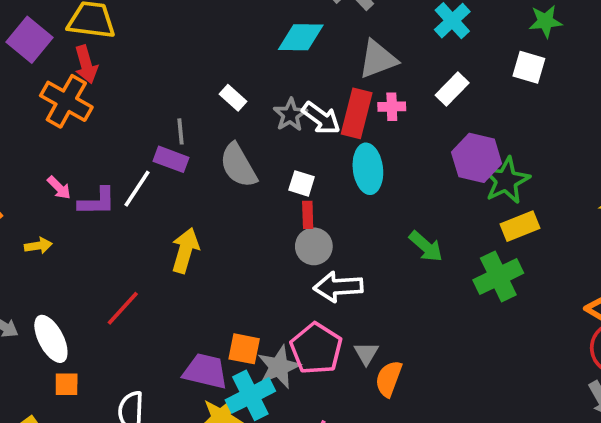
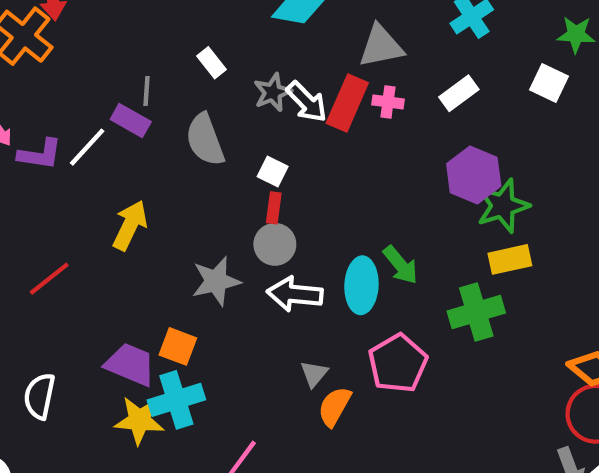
cyan ellipse: (368, 169) -> (361, 285), moved
pink pentagon: (316, 349) -> (398, 363), moved
gray star: (279, 367) -> (216, 281), moved

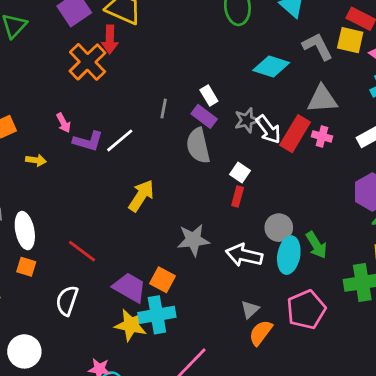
purple rectangle: (131, 120) -> (204, 116), moved
gray circle: (275, 244) -> (279, 228), moved
red line: (49, 279) -> (82, 251), moved, turned 68

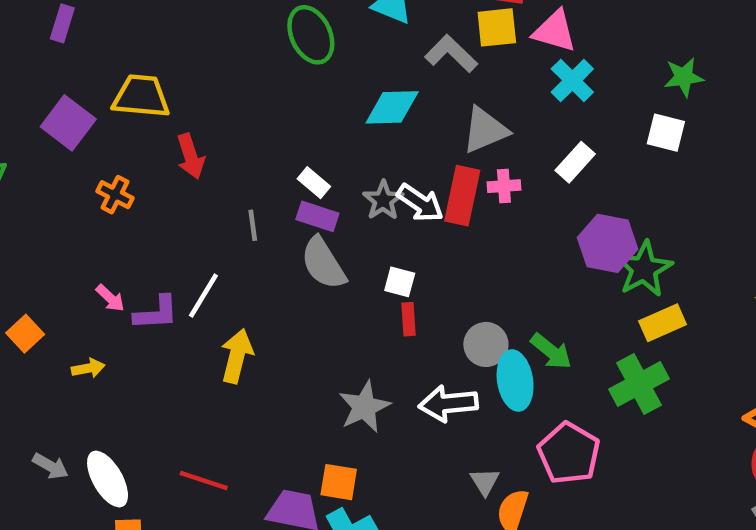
red arrow: (110, 39) -> (191, 156), moved
orange cross: (88, 62) -> (115, 195), size x0.6
yellow arrow: (141, 196) -> (237, 356), moved

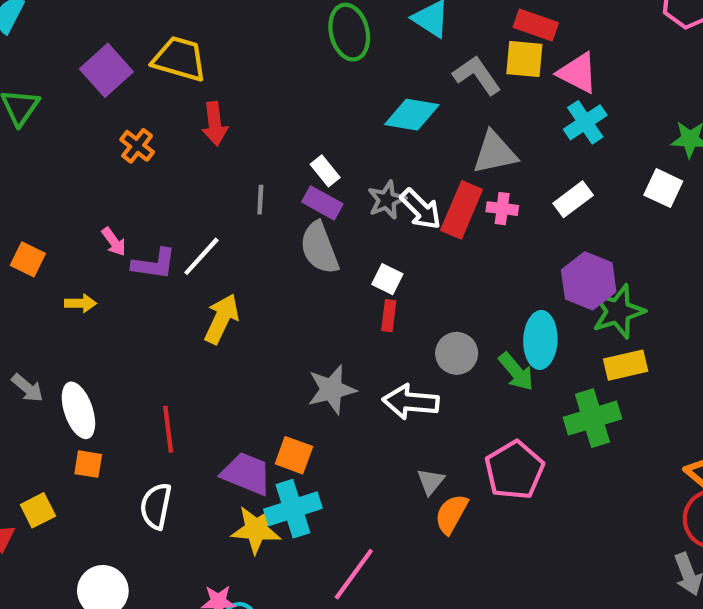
orange square: (25, 334) -> (28, 259), turned -32
cyan ellipse: (515, 380) -> (540, 340), moved
red line: (204, 480) -> (168, 429), turned 54

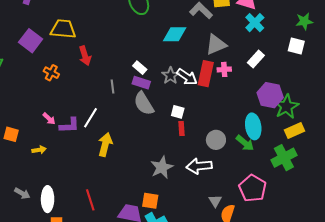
white ellipse: (78, 410) -> (48, 199), turned 30

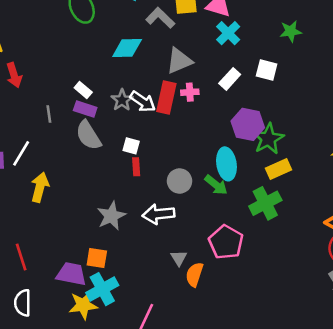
white square: (296, 46) -> (267, 70), moved

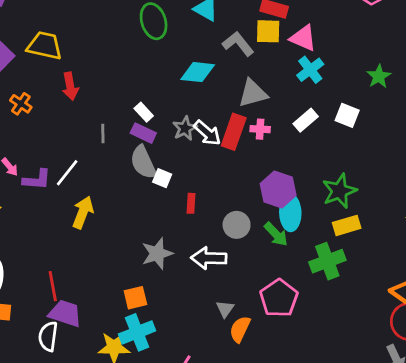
green star: (291, 31) -> (379, 76), turned -30
purple hexagon: (248, 124) -> (278, 190), moved
white square: (131, 146) -> (162, 178), moved
orange square: (97, 258) -> (135, 298), turned -30
purple trapezoid: (71, 274) -> (65, 313), moved

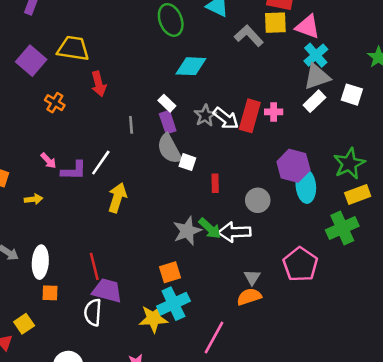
cyan diamond: (198, 72) -> (191, 66), moved
gray triangle: (253, 93) -> (317, 77), moved
purple rectangle: (143, 133) -> (168, 122), turned 50
green arrow: (276, 234) -> (210, 228), moved
orange semicircle: (240, 329) -> (249, 297), moved, turned 50

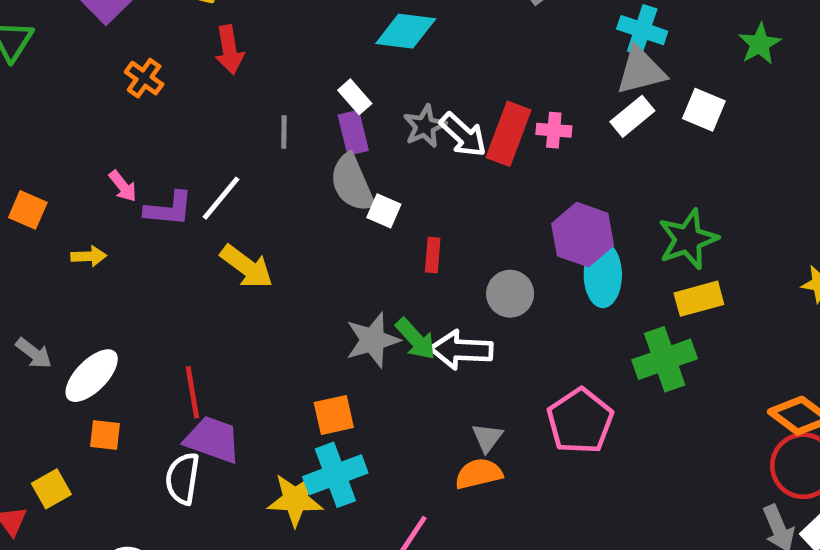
cyan cross: (316, 55) -> (642, 30), turned -35
yellow arrow: (117, 198) -> (247, 267), turned 104
white ellipse: (40, 262) -> (92, 376), turned 36

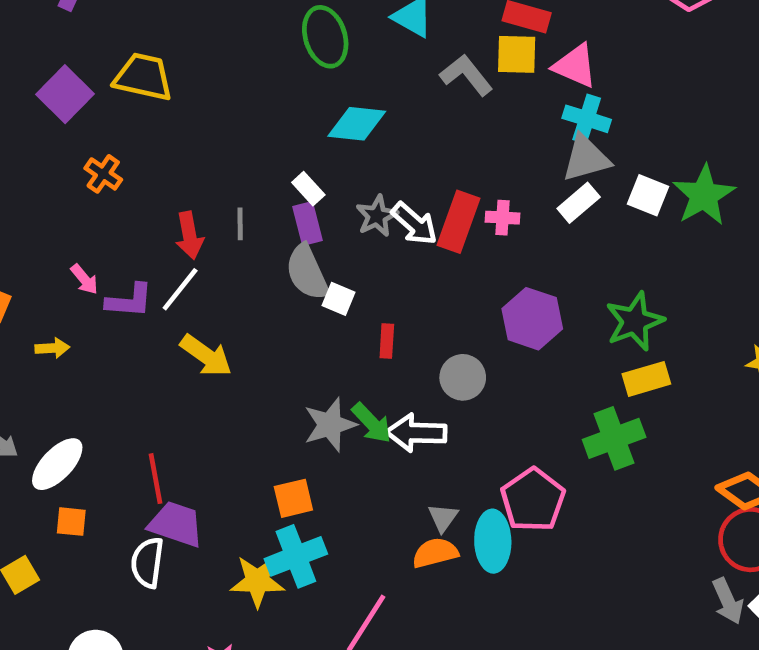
green star: (760, 44) -> (704, 195), moved, size x1.5
red arrow: (229, 50) -> (189, 235), moved
cyan ellipse: (603, 275) -> (493, 541), moved

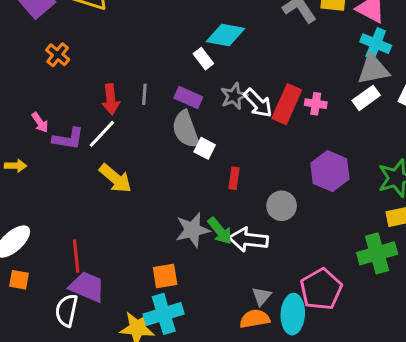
white rectangle: (308, 189) -> (203, 59), moved
purple rectangle: (307, 223) -> (188, 98), turned -56

